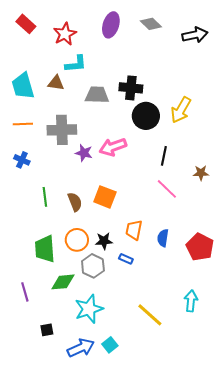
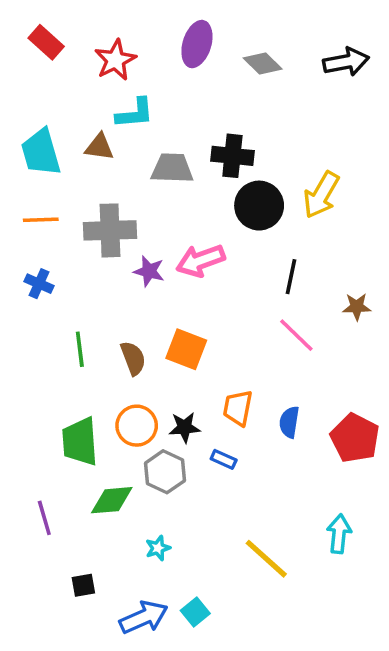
gray diamond: (151, 24) -> (263, 64), moved
cyan star: (89, 309) -> (158, 548), size x0.5

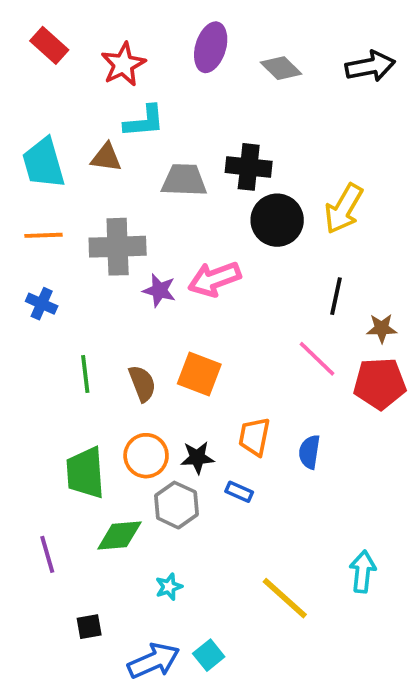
black line: (291, 277) -> (336, 296), moved
red pentagon: (355, 438) -> (380, 383), moved, turned -30

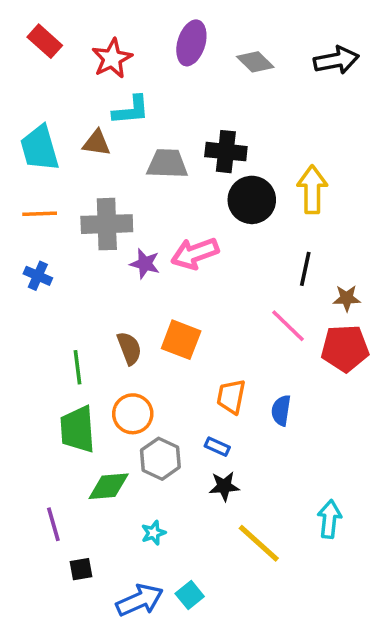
yellow arrow: (344, 209) -> (312, 190), turned 150
green line: (85, 374) -> (78, 367), moved
black star: (197, 458) -> (224, 486), moved
purple line: (47, 554) -> (53, 524), moved

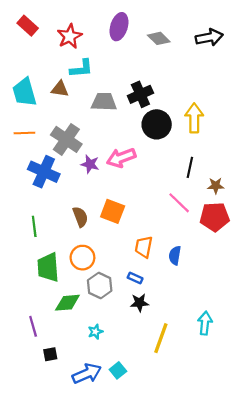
black cross: (226, 152) -> (140, 94), turned -30
gray cross: (107, 224) -> (66, 139), turned 36
blue cross: (38, 276) -> (44, 172), moved, size x1.8
green line: (78, 367) -> (34, 226), moved
yellow line: (259, 543) -> (161, 338), turned 68

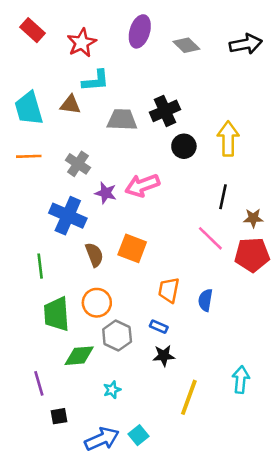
black circle: (157, 124) -> (184, 146), size x0.7
gray cross: (66, 139) -> (78, 164), size x0.7
blue cross: (44, 172) -> (68, 216), moved

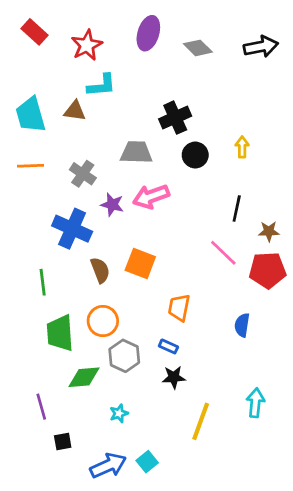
gray trapezoid: (122, 120) -> (136, 152), moved
yellow arrow: (228, 139) -> (242, 147), size x0.6
blue semicircle: (205, 300) -> (242, 325), moved

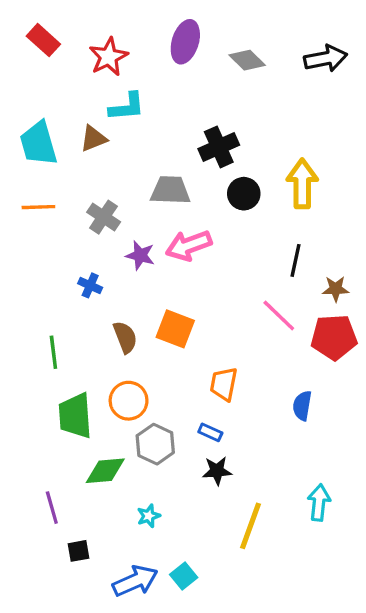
brown triangle: (75, 111) -> (93, 139), turned -30
yellow arrow: (242, 147) -> (302, 184), size x1.8
blue cross: (72, 229) -> (90, 285), size x0.5

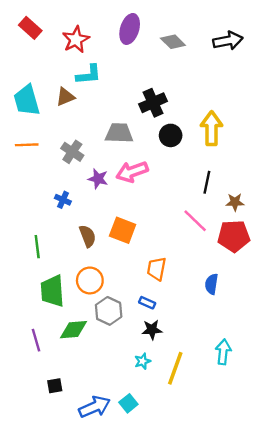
purple line: (52, 508) -> (36, 340), moved
cyan star: (149, 516) -> (142, 361), moved

